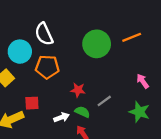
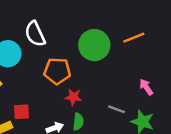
orange pentagon: (47, 67) -> (57, 71), moved
gray line: (104, 101) -> (117, 109), moved, turned 56
green semicircle: (82, 112) -> (78, 122), turned 72

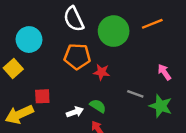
white semicircle: (35, 34) -> (74, 19), moved
red star: (73, 97) -> (101, 72), moved
green semicircle: (78, 122) -> (98, 106), turned -63

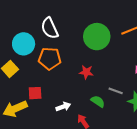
white semicircle: (74, 19) -> (50, 28), moved
orange pentagon: (77, 56) -> (50, 59), moved
green semicircle: (98, 106) -> (98, 101), moved

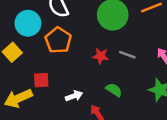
orange pentagon: (50, 59) -> (58, 40), turned 30
gray line: (116, 91) -> (127, 55), moved

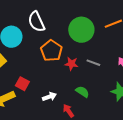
orange pentagon: (58, 40) -> (51, 51), moved
red square: (41, 80) -> (22, 84), turned 32

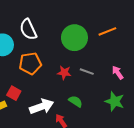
orange pentagon: (51, 51) -> (30, 63), moved, turned 30
white arrow: (49, 97) -> (42, 107), size x1.6

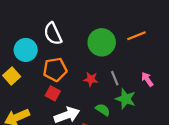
gray line: (87, 72) -> (115, 78), turned 48
red square: (14, 93) -> (53, 93), moved
green star: (115, 101) -> (126, 99), moved

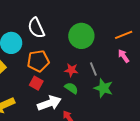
orange line: (136, 36) -> (124, 35), moved
pink arrow: (147, 79) -> (124, 56), moved
green semicircle: (103, 110) -> (71, 88), moved

